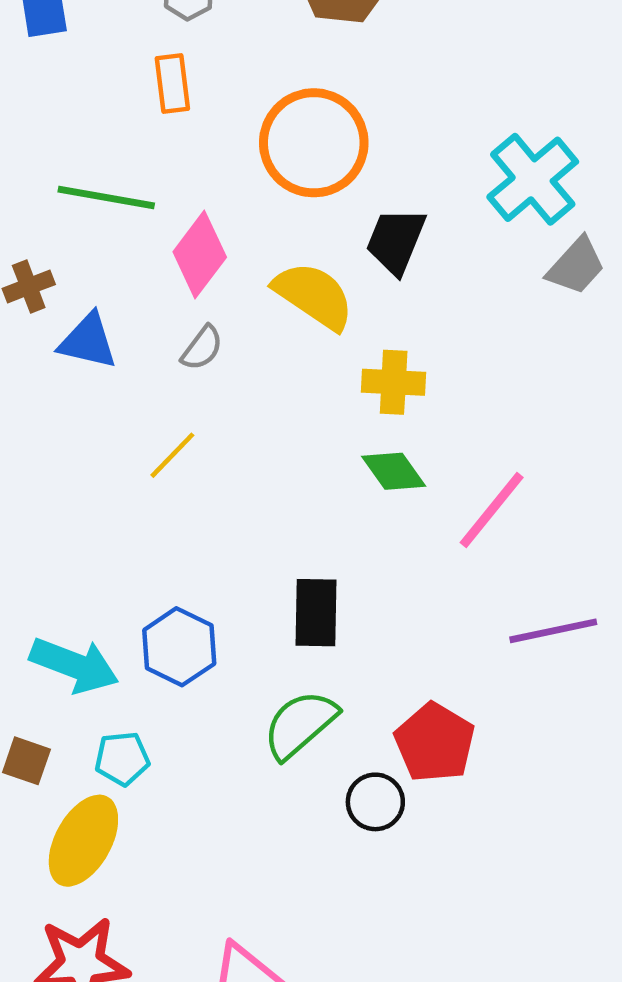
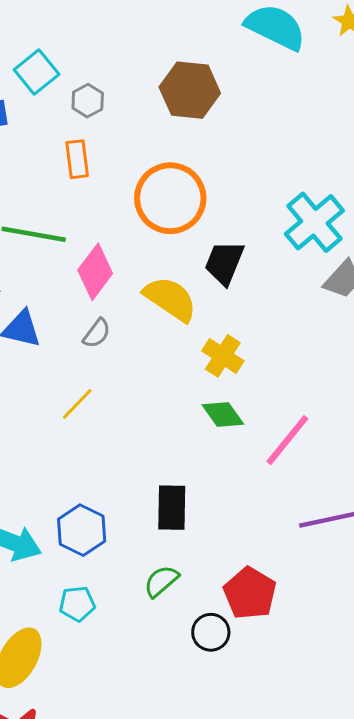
yellow cross: (394, 382) -> (223, 356), turned 30
green semicircle: (300, 724) -> (161, 581), size x0.7
cyan pentagon: (122, 759) -> (77, 604), moved

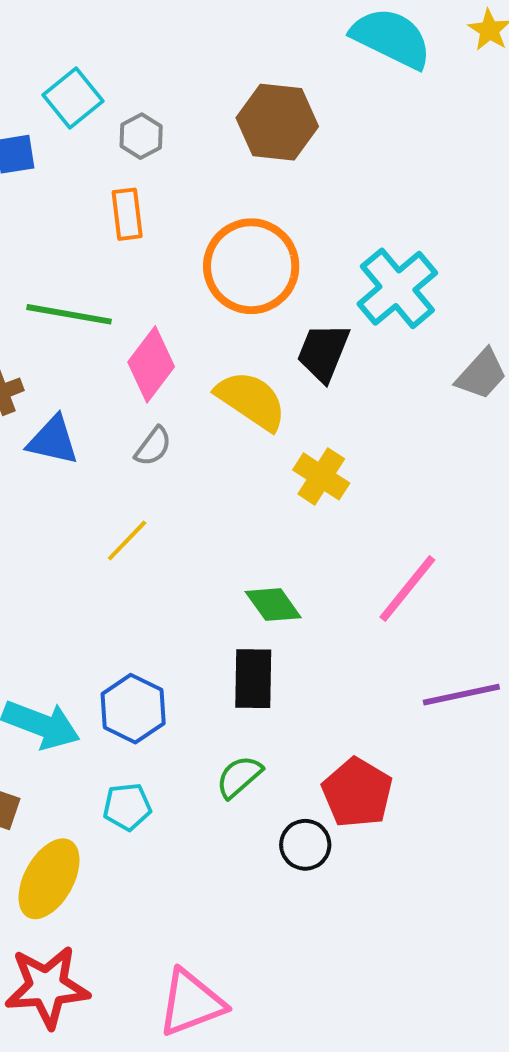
cyan cross: (314, 222) -> (397, 288), moved
green diamond: (223, 414) -> (273, 605), moved

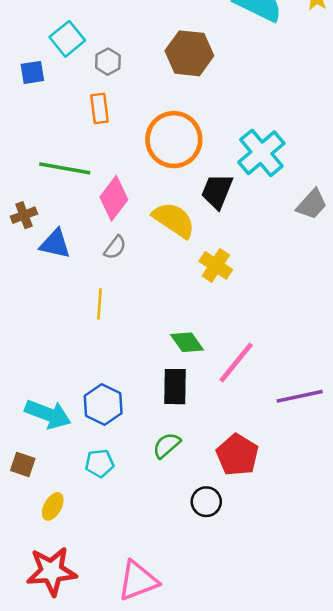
yellow line: (127, 540) -> (100, 304), turned -40
pink line: (407, 589) -> (236, 363), moved
black circle: (305, 845) -> (206, 502), moved
yellow ellipse: (49, 879) -> (53, 506), size x0.6

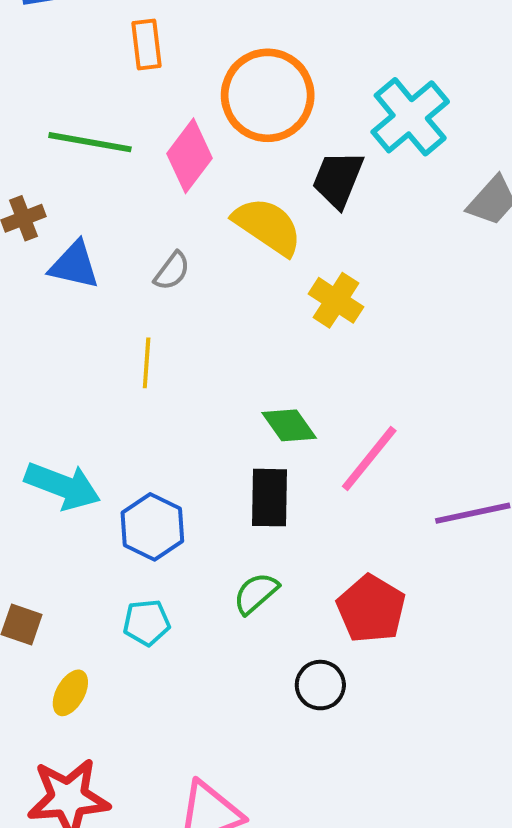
pink diamond: (114, 198) -> (190, 156), moved
cyan arrow: (48, 414) -> (63, 486), moved

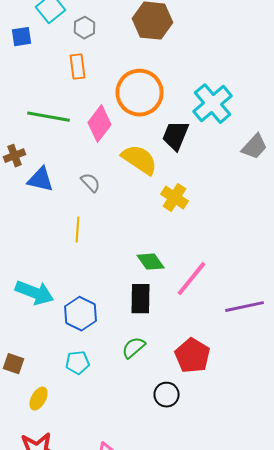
gray semicircle: (172, 271) -> (91, 183), turned -80

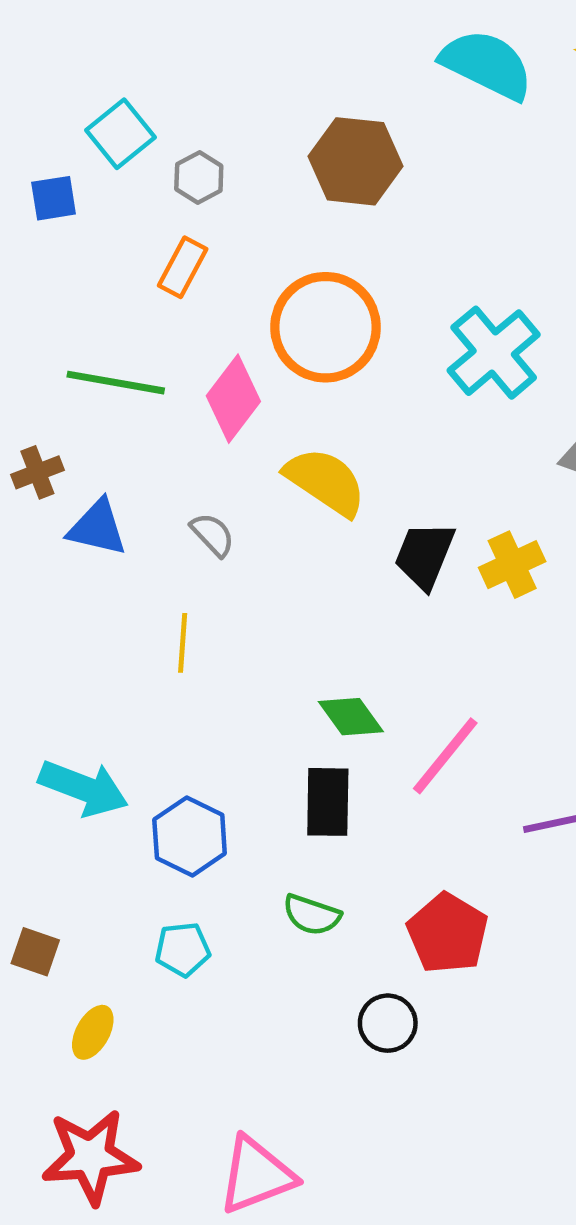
orange rectangle: (78, 67) -> (183, 267), turned 35
black trapezoid: (176, 136) -> (425, 555), moved
yellow cross: (175, 198) -> (512, 565), moved, turned 32
green semicircle: (134, 348) -> (312, 915), turned -120

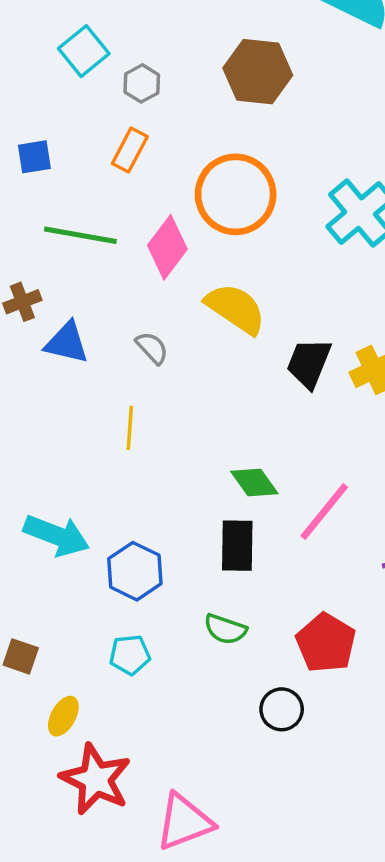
blue square: (54, 198) -> (34, 157), moved
red star: (90, 1157) -> (96, 779), moved, turned 30

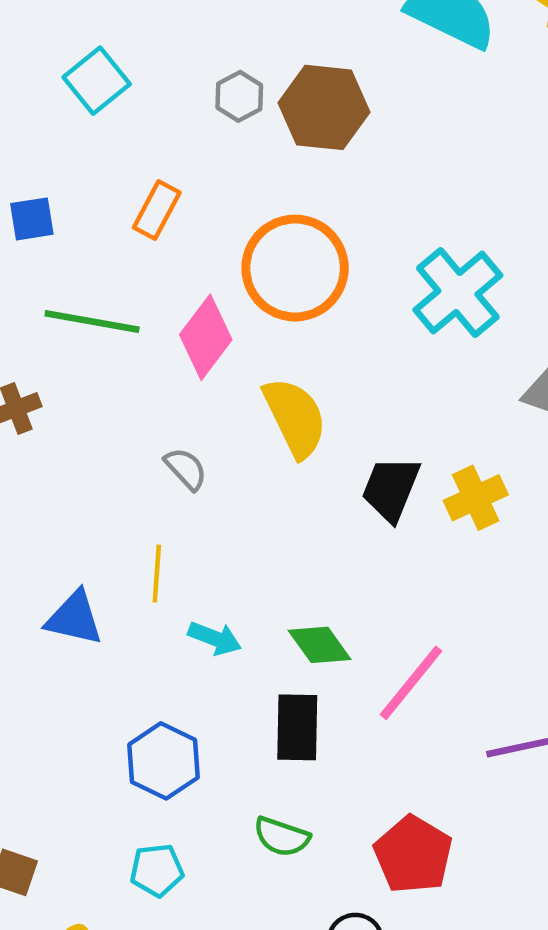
gray hexagon: (142, 83) -> (239, 96), moved
yellow semicircle: (236, 309) -> (295, 417), turned 30
blue triangle: (67, 343) -> (74, 618), moved
cyan arrow: (56, 535) -> (215, 638), moved, size x0.6

